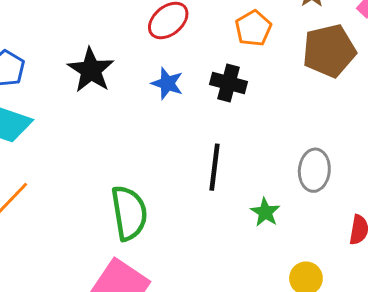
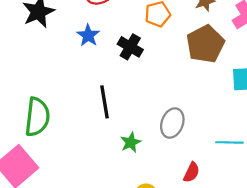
brown pentagon: (329, 51) -> (205, 44), turned -30
black line: (214, 167) -> (105, 102), turned -32

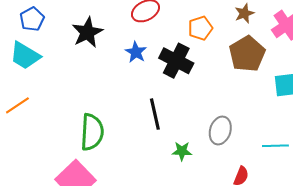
black cross: (130, 47) -> (176, 61), size x1.4
green star: (131, 142) -> (182, 151), turned 30

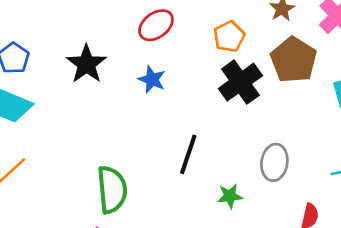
black cross: (176, 61) -> (240, 82), moved, turned 36
black line: (155, 114) -> (188, 154), turned 40

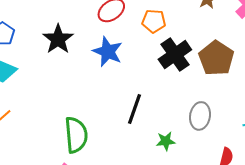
orange pentagon: (229, 36) -> (154, 21), moved, turned 30
brown pentagon: (294, 60) -> (216, 58), moved
blue star: (152, 80) -> (108, 52), size x1.4

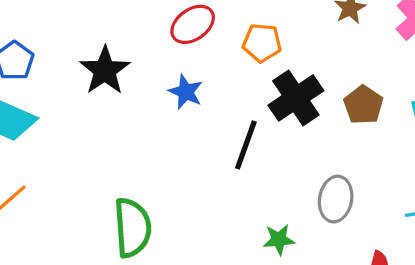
blue star: (108, 52) -> (186, 92), size x0.7
brown pentagon: (216, 58) -> (363, 105), size x0.7
black line: (135, 109) -> (246, 145), moved

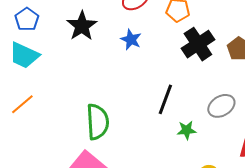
black line: (246, 145) -> (165, 99), moved
gray ellipse: (336, 199) -> (221, 106), turned 48

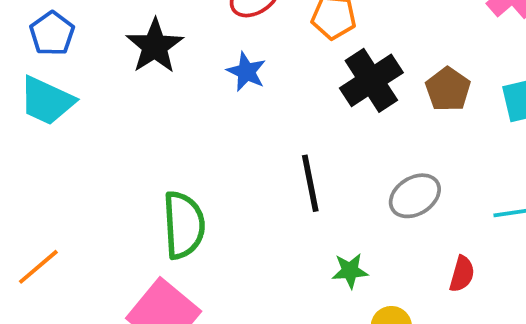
black line: (165, 99) -> (310, 183), turned -32
orange line: (22, 104) -> (38, 267), moved
green star: (187, 130) -> (350, 271), moved

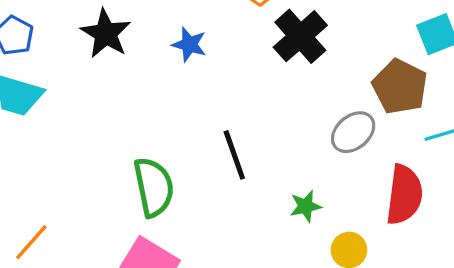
brown pentagon: (448, 89) -> (400, 87), moved, size x1.4
black line: (310, 183) -> (234, 155), moved
red semicircle: (462, 274) -> (404, 195), size x1.8

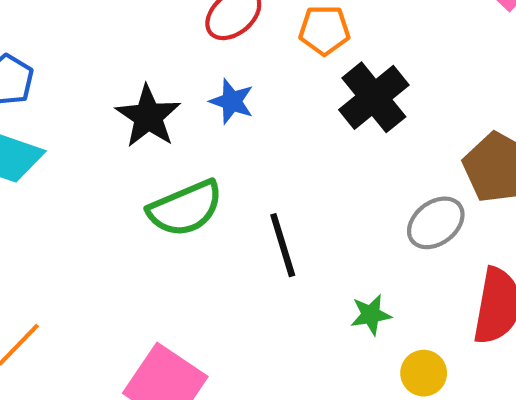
black star: (106, 34) -> (148, 116), moved
green semicircle: (154, 187) -> (185, 208), moved, turned 76

